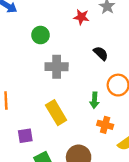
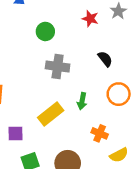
green arrow: (94, 100) -> (82, 101), moved
yellow rectangle: (56, 113) -> (51, 114), turned 75

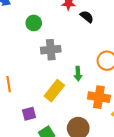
black semicircle: (105, 59) -> (87, 17), moved
orange cross: (100, 133) -> (99, 97), size x1.5

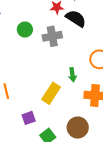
black semicircle: (87, 17) -> (76, 18), size x1.5
gray cross: (51, 50) -> (52, 36), moved

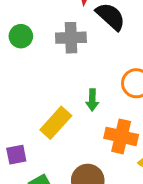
green circle: (25, 30) -> (21, 36), moved

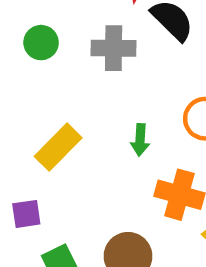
yellow rectangle: (56, 123) -> (58, 147), moved

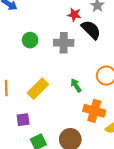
green arrow: (140, 140) -> (76, 85), turned 144

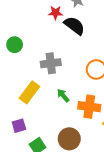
gray cross: (64, 43) -> (51, 63), moved
green arrow: (76, 85) -> (63, 96), moved

